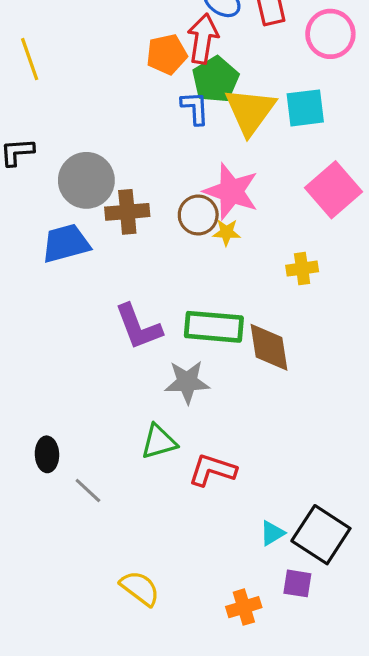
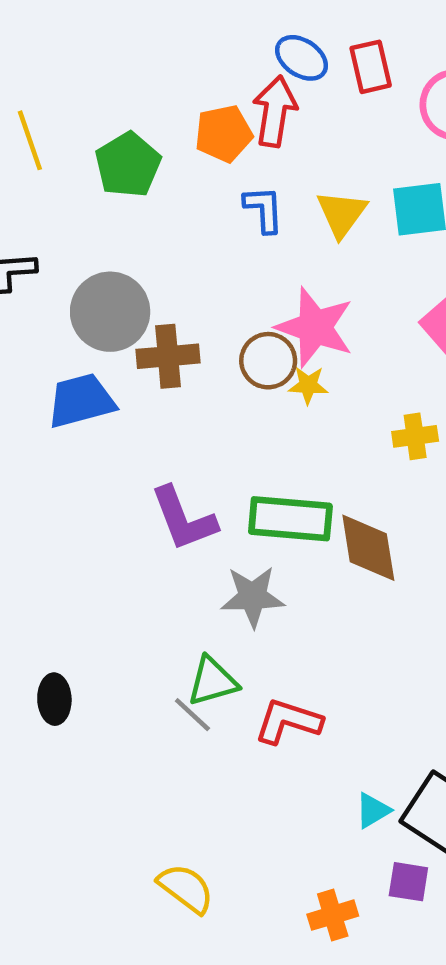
green pentagon: (215, 80) -> (128, 165), moved
yellow triangle: (250, 111) -> (342, 214), size x0.7
gray line: (88, 491) -> (192, 715), moved

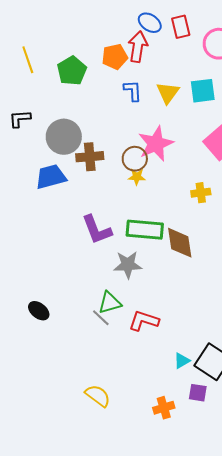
pink star: (315, 327) -> (156, 144), turned 30
yellow star: (308, 385) -> (137, 177), moved
black ellipse: (54, 699) -> (39, 311), turned -50

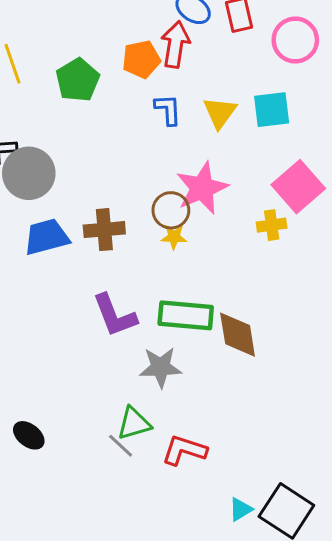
gray circle: (64, 137) -> (29, 173), moved
brown cross: (90, 157) -> (104, 230), moved
yellow cross: (201, 193) -> (272, 225), moved

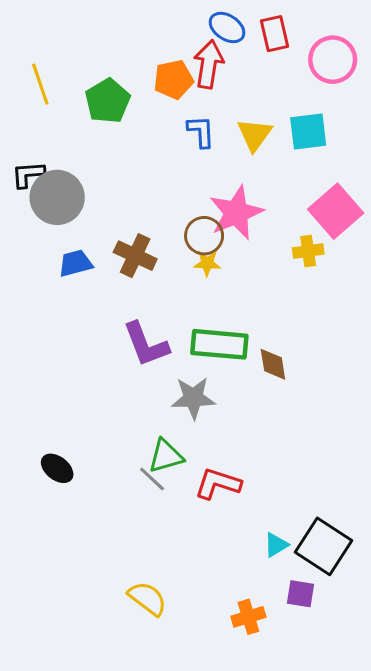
brown cross: (104, 230) -> (135, 256), turned 30
blue trapezoid: (47, 237) -> (75, 263), size x0.7
brown diamond: (238, 335) -> (273, 364), size x0.7

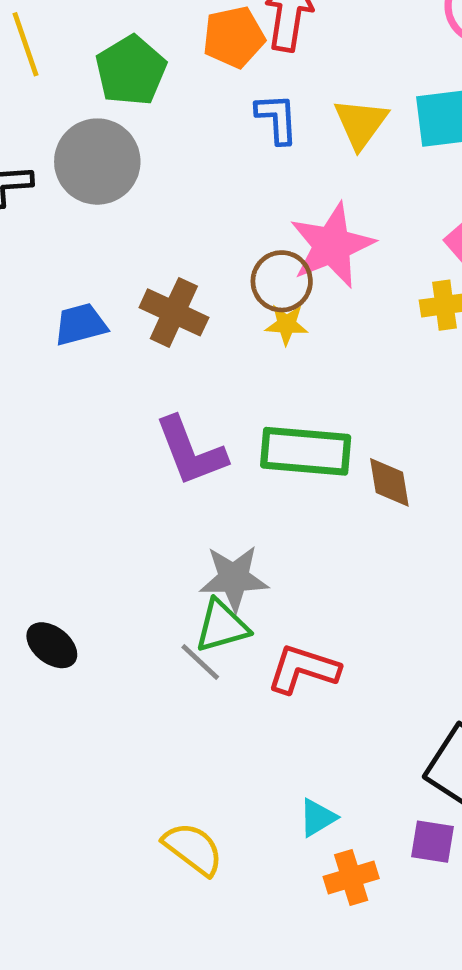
gray circle: (57, 197) -> (97, 162), moved
gray star: (193, 398) -> (234, 578), moved
cyan triangle: (276, 545) -> (318, 818), moved

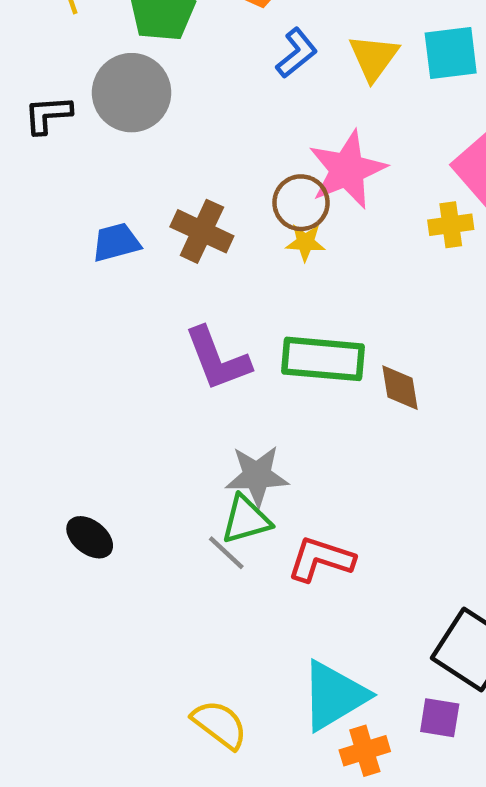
blue L-shape: (277, 118) -> (297, 53), turned 54
cyan triangle: (318, 818) -> (334, 696), size x2.0

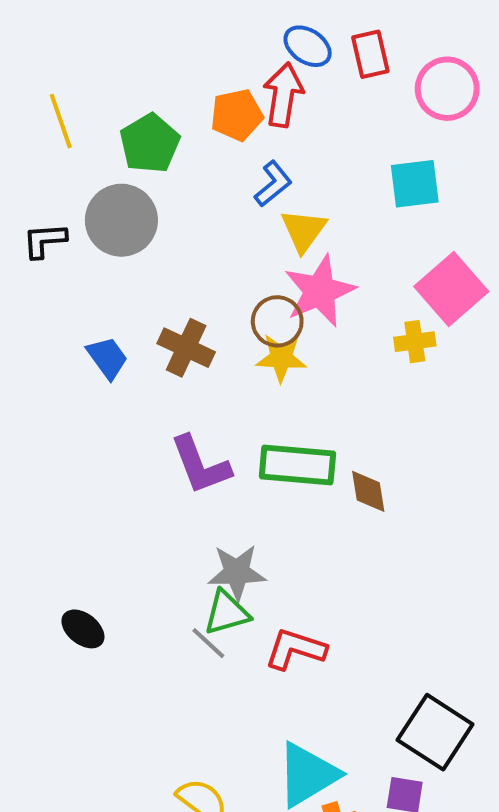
yellow triangle: (374, 57) -> (304, 230), moved
blue trapezoid: (116, 242) -> (107, 358), turned 69
yellow star: (305, 242) -> (281, 358), size x1.4

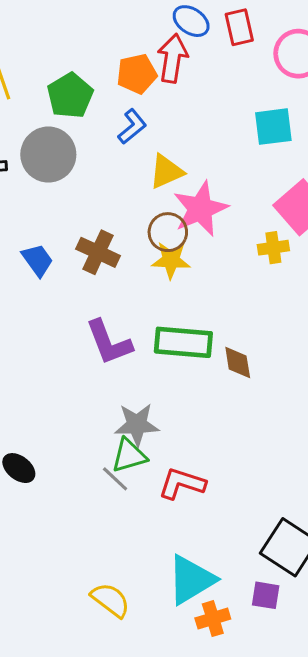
blue L-shape: (273, 184) -> (132, 127), moved
yellow triangle: (304, 230) -> (166, 172), moved, turned 30

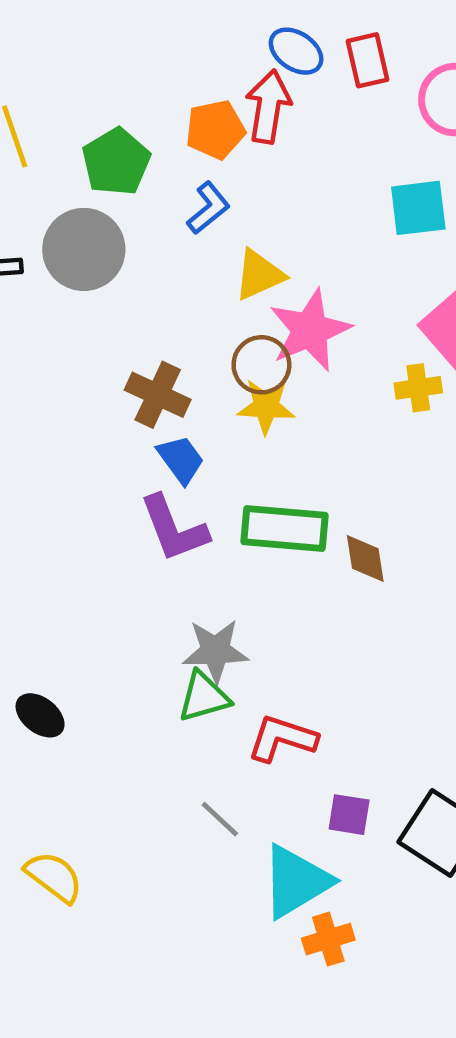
blue trapezoid: (37, 260) -> (181, 459), moved
gray line: (115, 479) -> (220, 819), moved
purple square: (266, 595) -> (349, 815), moved
yellow semicircle: (110, 600) -> (54, 877), moved

